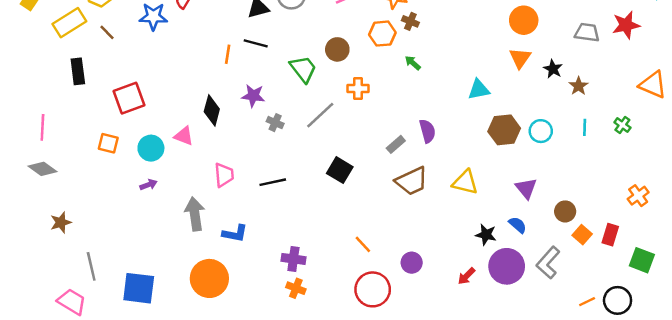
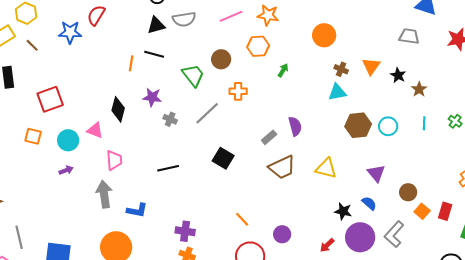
orange circle: (524, 20) -> (324, 35), moved
brown cross: (410, 21) -> (341, 69), moved
gray trapezoid: (587, 32) -> (409, 36), moved
green arrow: (413, 63) -> (283, 70), turned 80
pink trapezoid: (224, 175) -> (114, 160), moved

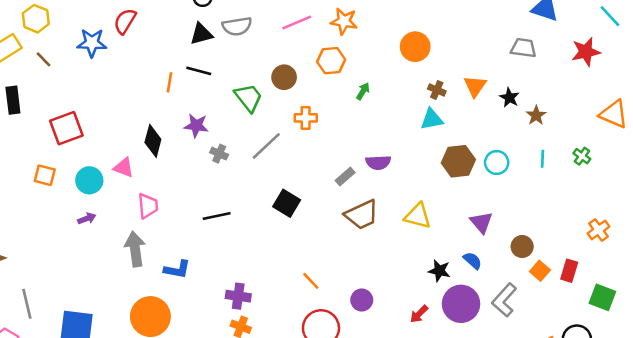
purple semicircle: (295, 126) -> (378, 163), turned 102

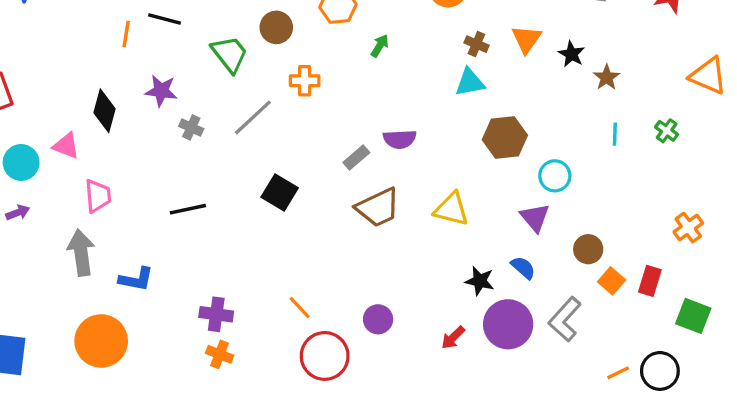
cyan circle: (497, 163) -> (555, 176), moved
orange line: (311, 281) -> (300, 308), moved

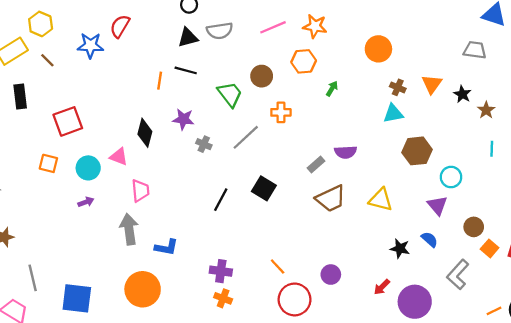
black line: (188, 209) -> (221, 200), moved, turned -50
purple circle: (508, 324) -> (415, 302), moved

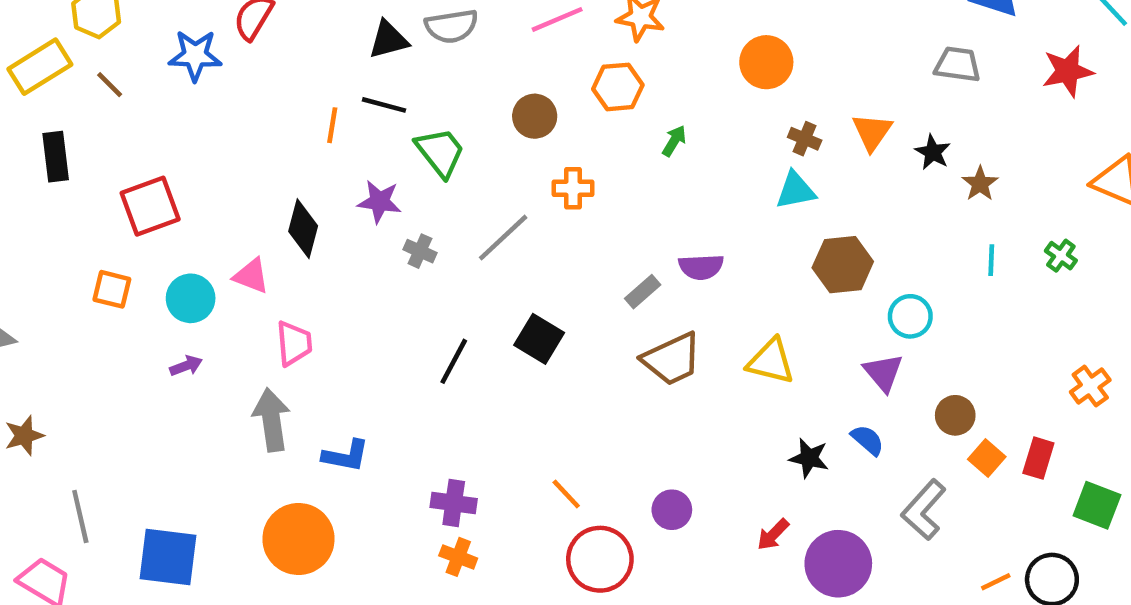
green trapezoid: (230, 94) -> (440, 152), moved

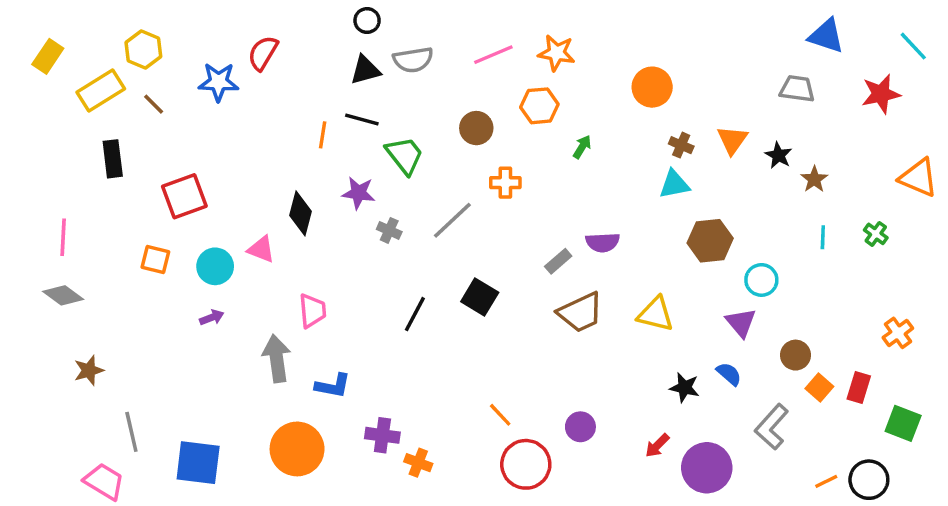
pink trapezoid: (294, 343) -> (312, 311), moved
purple cross: (454, 503) -> (382, 435), moved

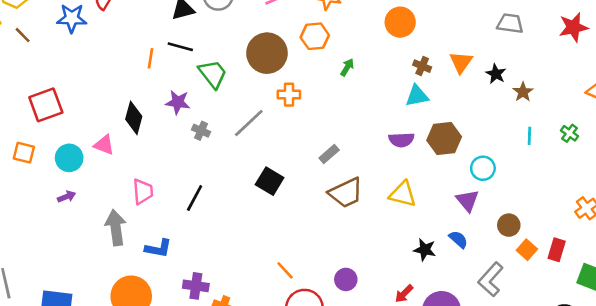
brown circle: (476, 128) -> (267, 53), size x1.6
purple semicircle: (603, 242) -> (401, 140), moved
black line: (415, 314) -> (195, 198), moved

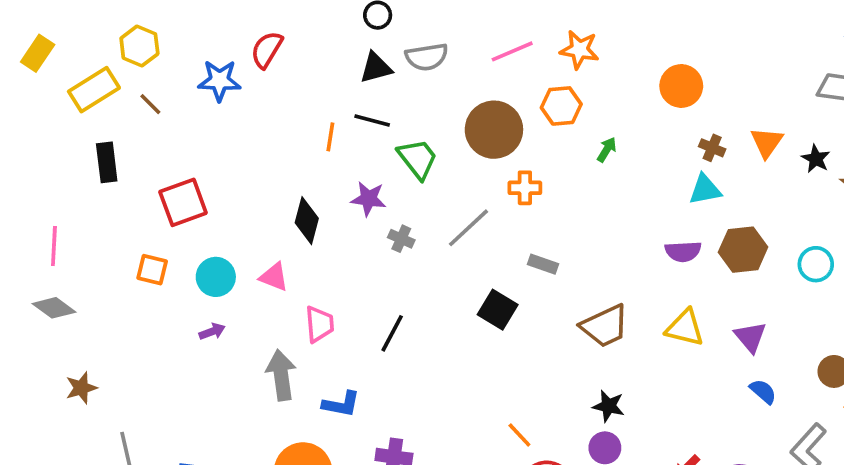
pink triangle: (104, 145) -> (274, 277), moved
gray rectangle: (329, 154) -> (543, 264), moved, turned 60
cyan circle: (483, 168) -> (816, 264), moved
purple triangle: (467, 201) -> (750, 337), moved
black star: (425, 250) -> (609, 406), moved

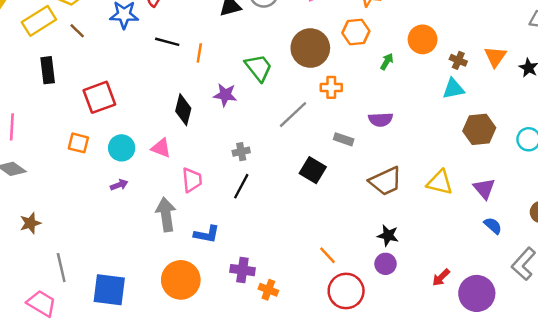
orange circle: (681, 86) -> (423, 39), moved
black line: (372, 121) -> (167, 42), moved
gray cross: (401, 239) -> (241, 152), moved, turned -35
purple semicircle: (683, 251) -> (381, 120), moved

